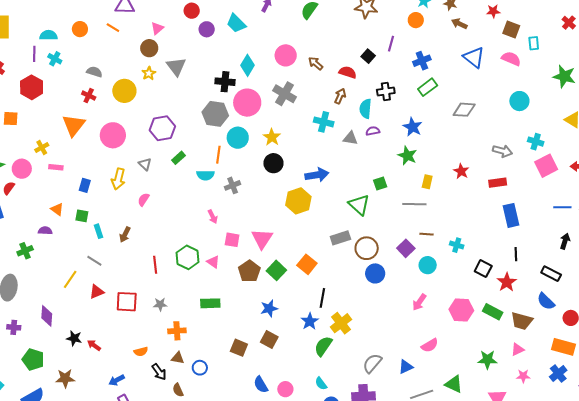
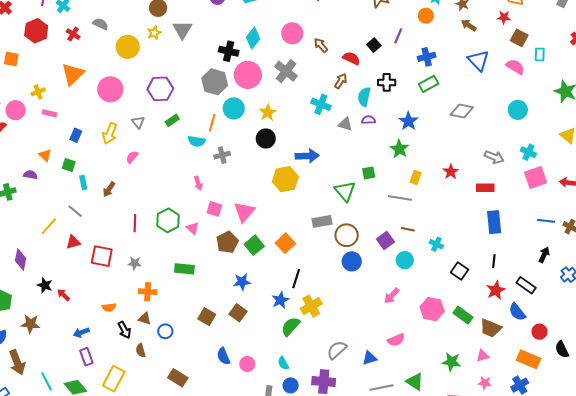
red cross: (89, 96) -> (73, 34), moved
red star: (507, 282) -> (496, 290), moved

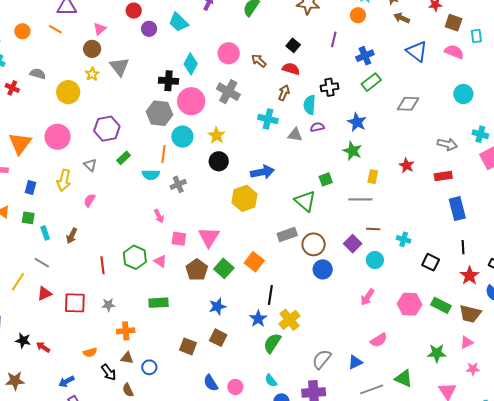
black square: (374, 45) -> (293, 45), moved
orange triangle: (73, 74) -> (20, 143), moved

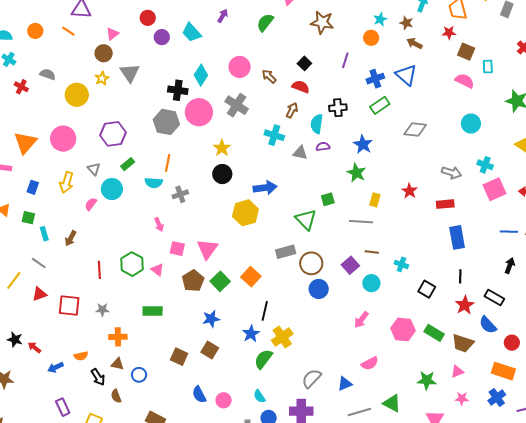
blue triangle: (417, 51) -> (406, 75), moved
cyan circle: (182, 137) -> (112, 189), moved
blue arrow: (66, 381) -> (55, 367), moved

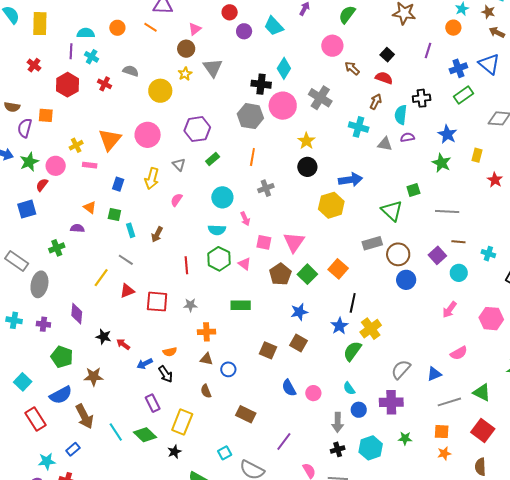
pink circle: (240, 67) -> (332, 46), moved
cyan semicircle: (154, 183) -> (217, 230), moved
cyan circle: (112, 189) -> (222, 197), moved
yellow rectangle: (375, 200) -> (477, 155), moved
black arrow: (98, 377) -> (166, 374), moved

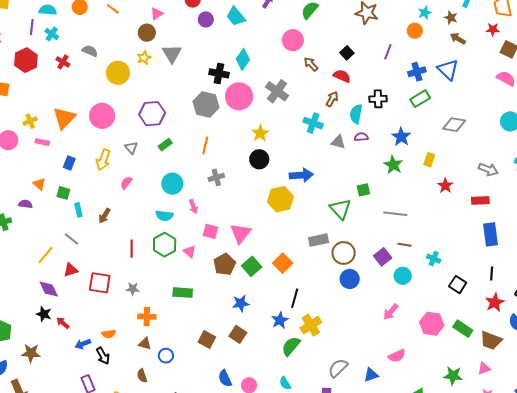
purple diamond: (77, 314) -> (49, 289), moved, turned -35

